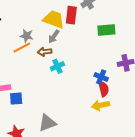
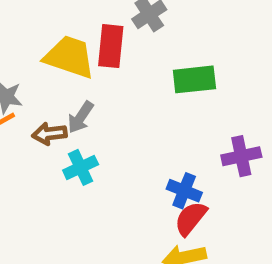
gray arrow: (54, 36) -> (81, 117), moved
red semicircle: (104, 89) -> (191, 218), turned -126

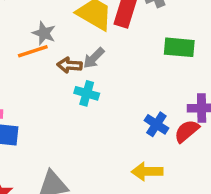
cyan cross: (81, 167) -> (87, 93), turned 30
red semicircle: (191, 218) -> (187, 131), moved

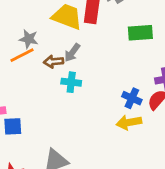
yellow arrow: (147, 171) -> (129, 122), moved

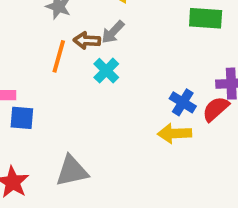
orange line: (22, 55) -> (59, 56), moved, turned -55
cyan cross: (71, 82) -> (106, 71), turned 30

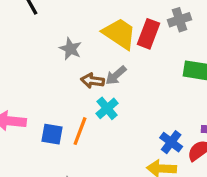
orange line: (59, 56) -> (80, 131), moved
blue square: (22, 118) -> (52, 134), moved

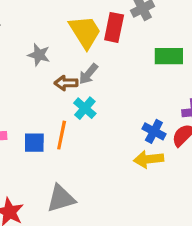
yellow trapezoid: (119, 34) -> (85, 32), turned 33

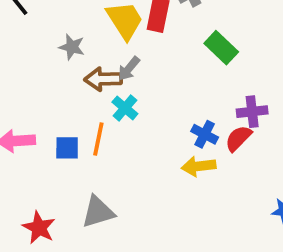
green rectangle: (169, 56) -> (221, 48), turned 44
brown arrow: (66, 83) -> (103, 79), size x1.4

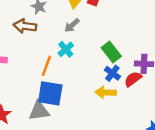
green rectangle: (221, 48) -> (111, 52), moved
brown arrow: (103, 79) -> (25, 26), moved
blue square: (67, 148) -> (50, 93), moved, size x1.6

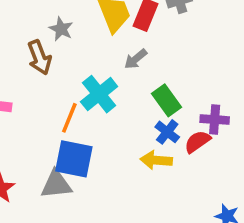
gray arrow: (72, 25) -> (136, 59), moved
brown arrow: (25, 26) -> (39, 57), turned -120
cyan cross: (66, 49) -> (99, 94), size x1.5

